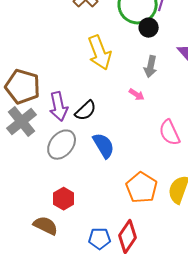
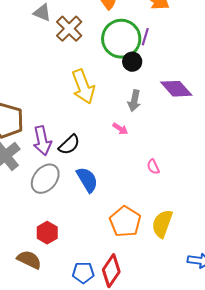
pink semicircle: (170, 133) -> (153, 167), size x0.6

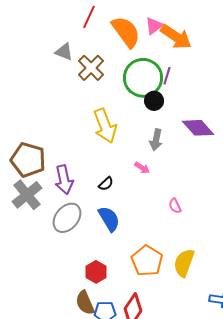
black semicircle: (69, 145) -> (106, 184), moved, size x0.7
red hexagon: (47, 233) -> (96, 272), moved
brown semicircle: (29, 260) -> (85, 303), moved, turned -140

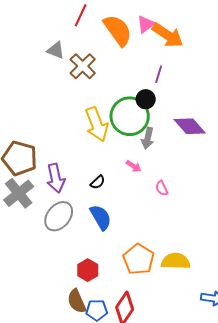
green circle: (143, 78) -> (130, 116), moved
pink semicircle: (175, 206) -> (162, 188), moved
yellow semicircle: (184, 263) -> (176, 261), turned 72

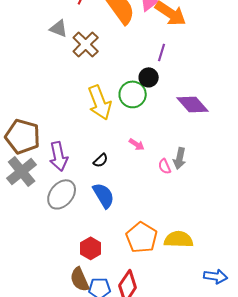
green circle: (130, 116) -> (133, 94), size x0.7
gray arrow: (148, 138) -> (180, 158), moved

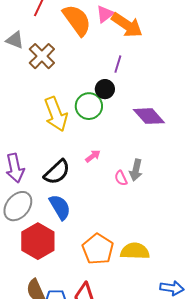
pink arrow: (137, 144) -> (93, 156), turned -70
black semicircle: (101, 160) -> (57, 172), size x1.8
red hexagon: (91, 248) -> (38, 241), moved, size x1.6

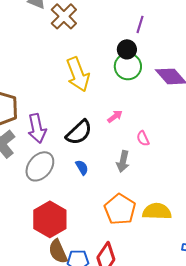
green circle: (89, 106) -> (128, 66), moved
gray arrow: (136, 170) -> (123, 161), moved
blue semicircle: (60, 207) -> (82, 167), size x0.6
red hexagon: (38, 241) -> (50, 219), moved

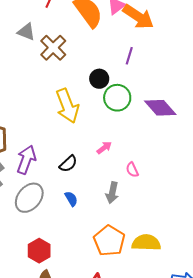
black circle: (127, 49) -> (99, 79), moved
purple arrow: (37, 128) -> (26, 160), turned -148
black semicircle: (79, 132) -> (68, 164), size x0.7
red hexagon: (50, 219) -> (39, 251), size x0.7

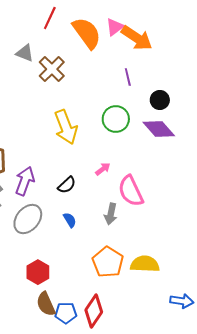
purple line: (129, 56) -> (128, 77), turned -30
black circle: (99, 79) -> (160, 100), moved
pink semicircle: (132, 170) -> (131, 191), size x2.0

